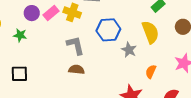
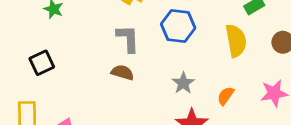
gray star: (129, 50) -> (183, 83), moved
black square: (19, 74) -> (42, 63), turned -36

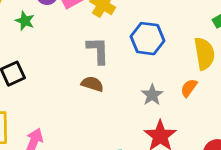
orange semicircle: (226, 96) -> (189, 88), moved

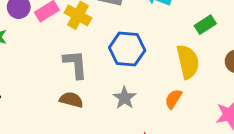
gray star: (152, 95) -> (125, 98), moved

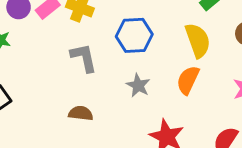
orange semicircle: (173, 99) -> (188, 80), size x1.4
brown semicircle: (71, 100) -> (81, 113), moved

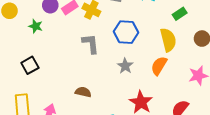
brown semicircle: (81, 113) -> (83, 92), moved

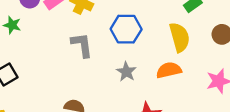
orange semicircle: (159, 66) -> (169, 70), turned 48

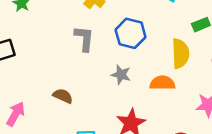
gray star: (126, 72) -> (121, 75), turned -30

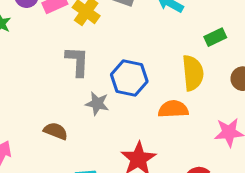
blue hexagon: (131, 33) -> (129, 78), moved
gray star: (121, 75) -> (97, 104), moved

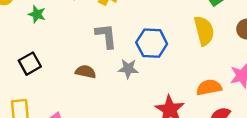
orange semicircle: (173, 109) -> (209, 87), moved
brown semicircle: (56, 131) -> (86, 72), moved

